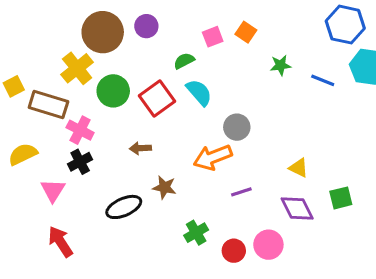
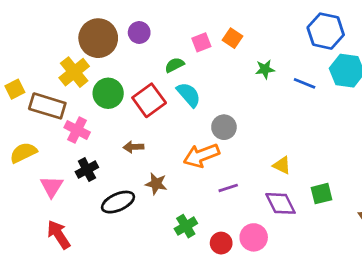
black cross: (80, 162) -> (87, 170), moved

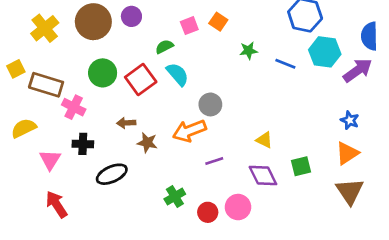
yellow cross: (74, 72) -> (45, 28), moved
black cross: (87, 170) -> (83, 144), turned 30
brown star: (156, 184) -> (147, 143), moved

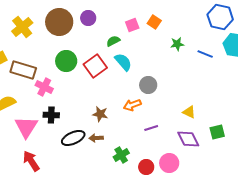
brown arrow: (126, 123) -> (96, 138), moved
orange arrow: (189, 131) -> (132, 105), size x0.7
pink triangle: (50, 160) -> (26, 127), size x1.4

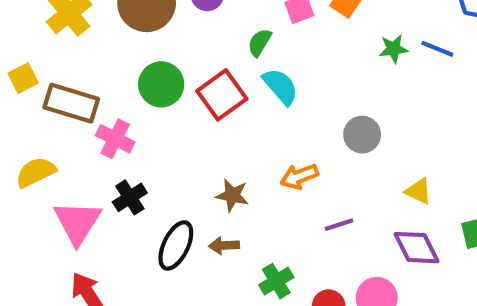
green semicircle: (113, 41) -> (260, 43), turned -32
blue line: (205, 54) -> (437, 49), moved
gray circle: (148, 85) -> (362, 135), moved
black cross: (51, 115) -> (130, 197), turned -35
black ellipse: (73, 138) -> (176, 245), turned -40

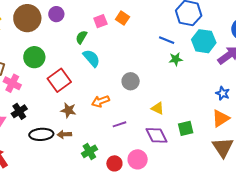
green star: (393, 49) -> (176, 59), moved
red square: (222, 95) -> (59, 80), moved
black ellipse: (176, 245) -> (41, 134), turned 60

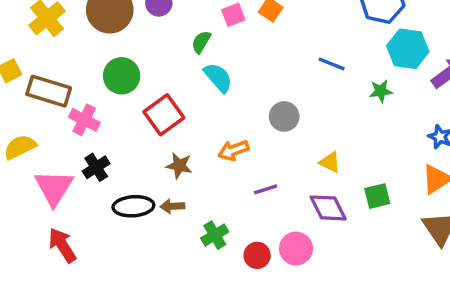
blue line: (167, 40) -> (332, 64), moved
green star: (176, 59) -> (381, 91), moved

